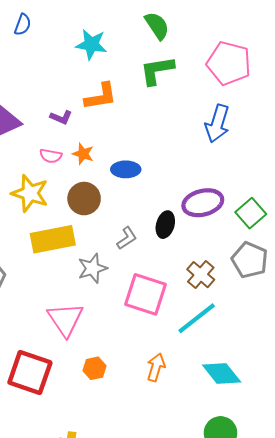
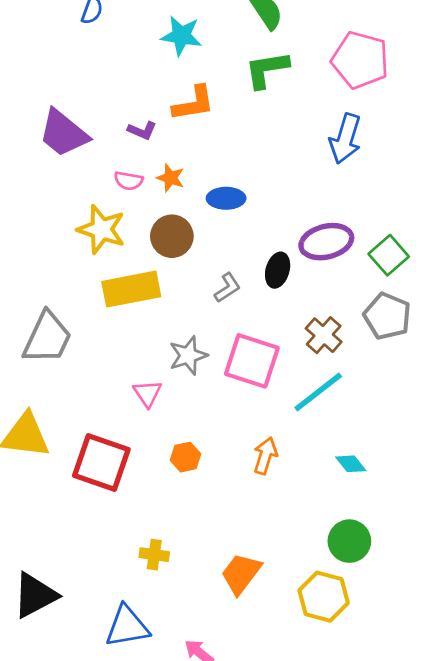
gray star: (92, 268) -> (188, 355), moved
pink triangle: (65, 319) -> (147, 393), size x0.6
cyan diamond: (222, 374) -> (351, 464), size x0.6

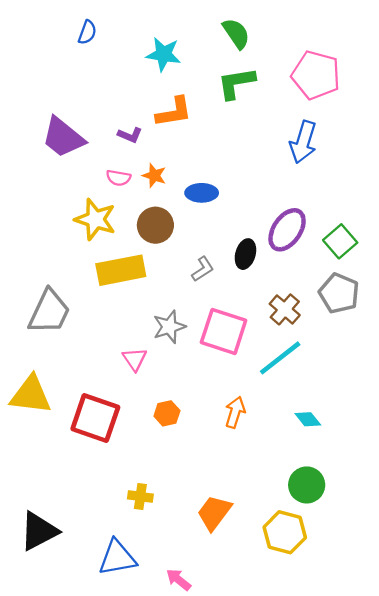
purple ellipse: (326, 242) -> (287, 230), turned -42

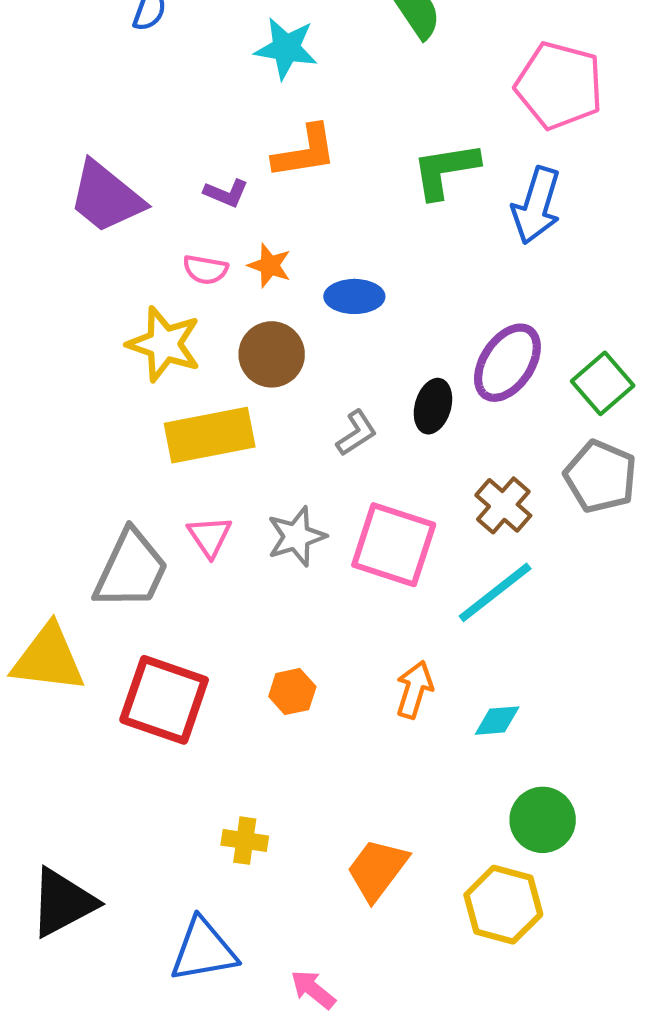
green L-shape: (236, 83) -> (445, 170), moved
gray trapezoid: (49, 312) -> (131, 570), moved
pink triangle: (135, 359) -> (210, 536), moved
cyan diamond: (308, 419) -> (497, 721), moved, turned -56

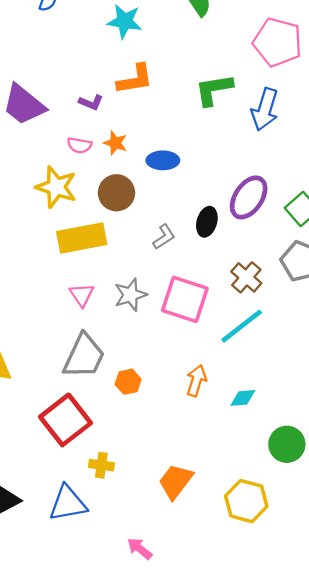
gray trapezoid: (131, 570) -> (84, 356), moved
red square: (164, 700) -> (65, 420), moved, turned 33
green circle: (543, 820) -> (287, 444), moved
blue triangle: (203, 950) -> (68, 503), moved

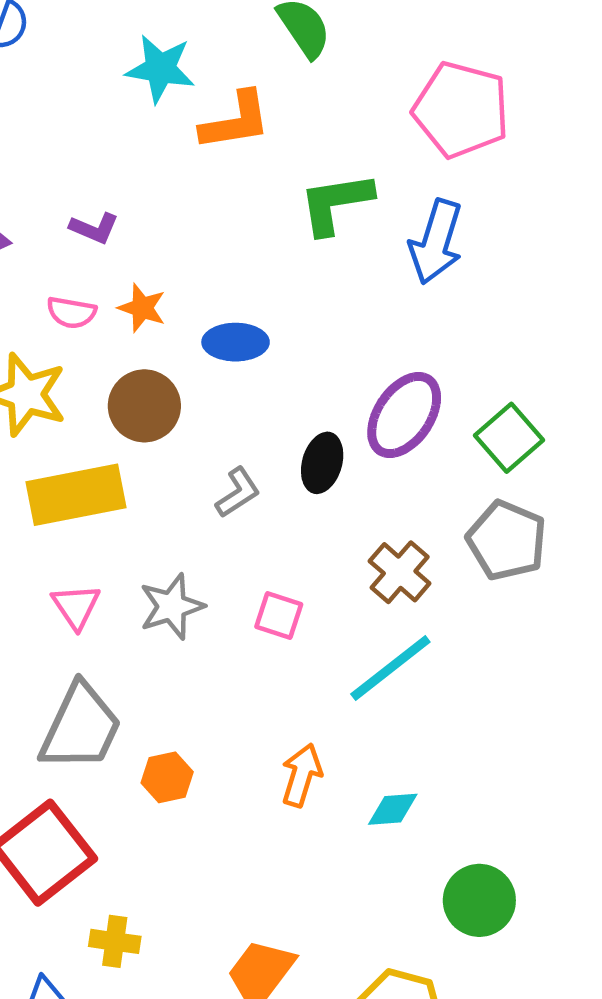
orange L-shape: (135, 79) -> (236, 121), moved
pink square: (185, 299) -> (279, 616), size x0.5

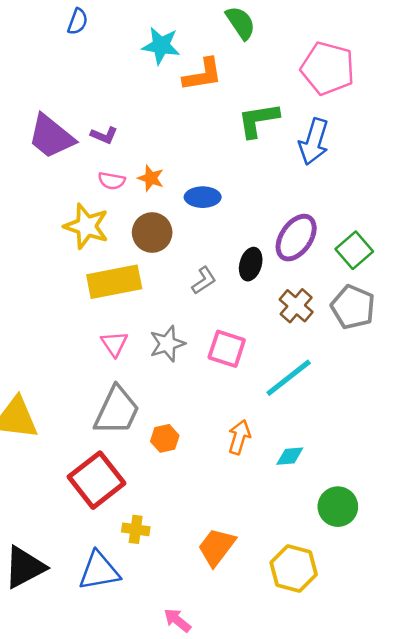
purple L-shape: (94, 228) -> (104, 135), moved
brown cross: (400, 572) -> (296, 306), moved
pink square: (279, 616) -> (227, 349), size x1.4

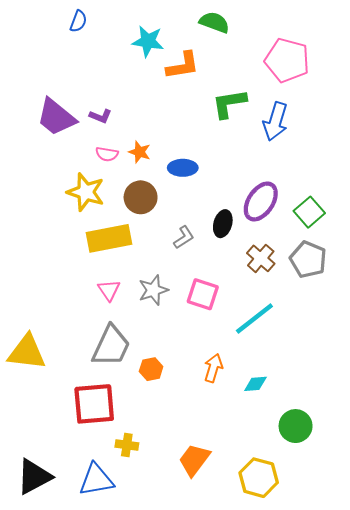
green semicircle: (241, 23) -> (214, 22), turned -36
red square: (97, 480) -> (94, 404), turned 33

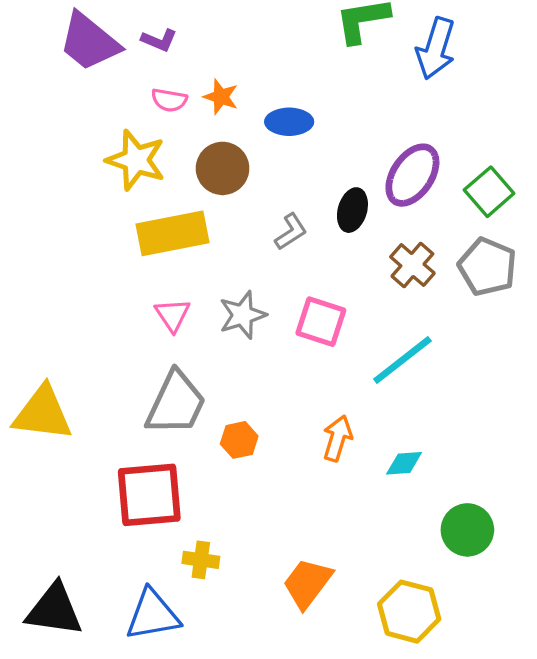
black triangle: (34, 477) -> (54, 610), turned 36

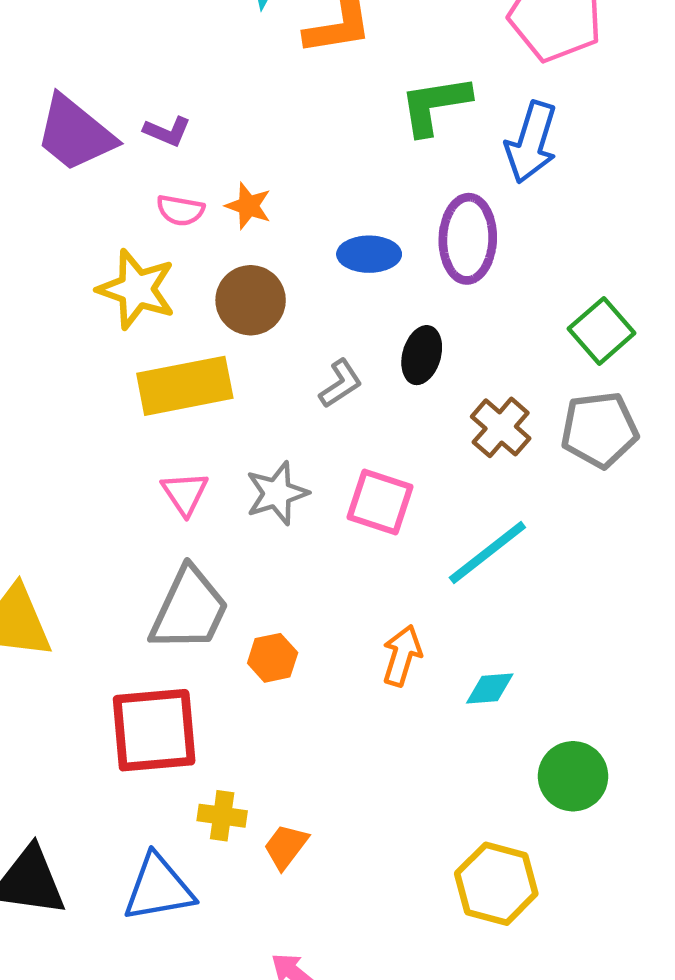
blue ellipse: (289, 122) -> (369, 254), moved
purple ellipse: (412, 175) -> (468, 239), moved, turned -32
gray pentagon: (487, 267) -> (599, 430), turned -30
orange trapezoid: (307, 583) -> (286, 846), moved, size x0.7

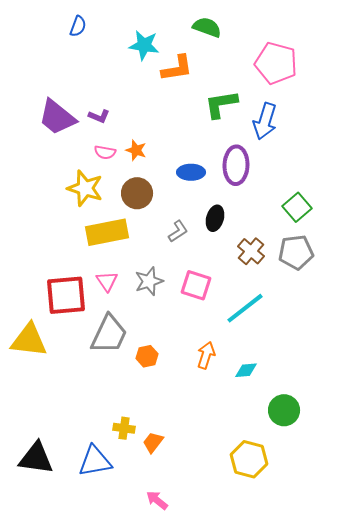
red square: (154, 730) -> (66, 295), moved

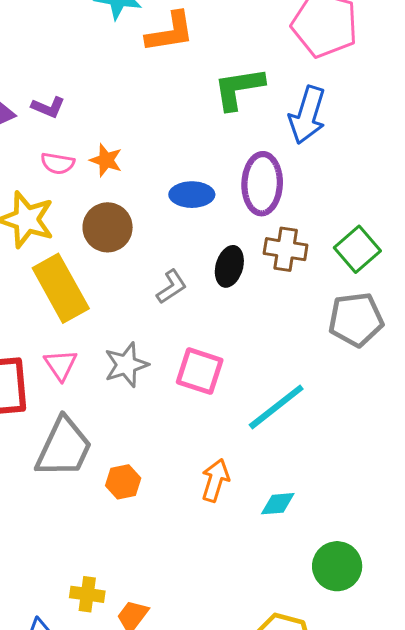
yellow rectangle: (107, 232) -> (61, 288), turned 72
brown cross: (251, 251) -> (286, 249), moved, turned -32

